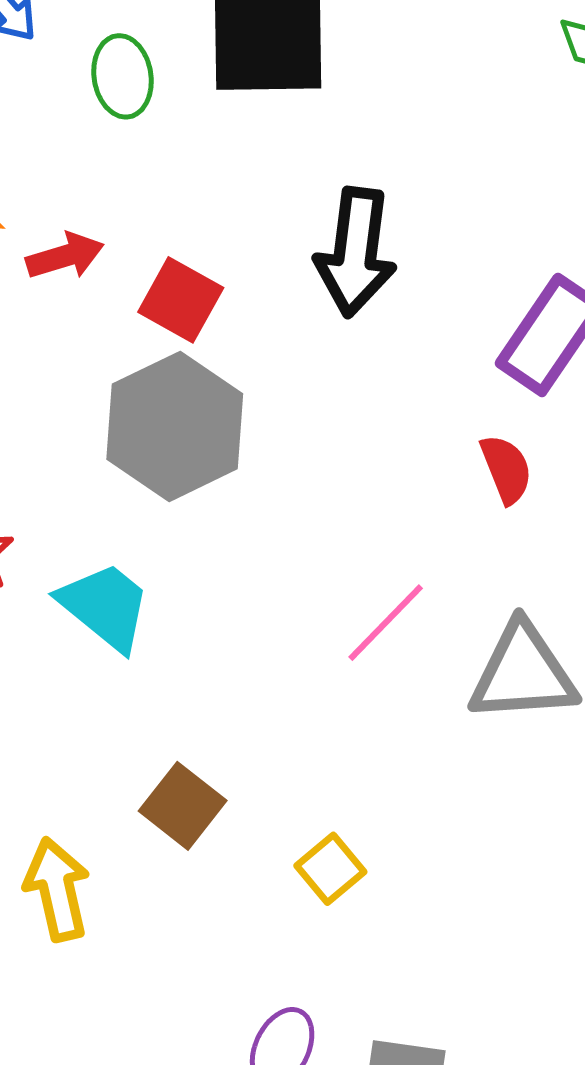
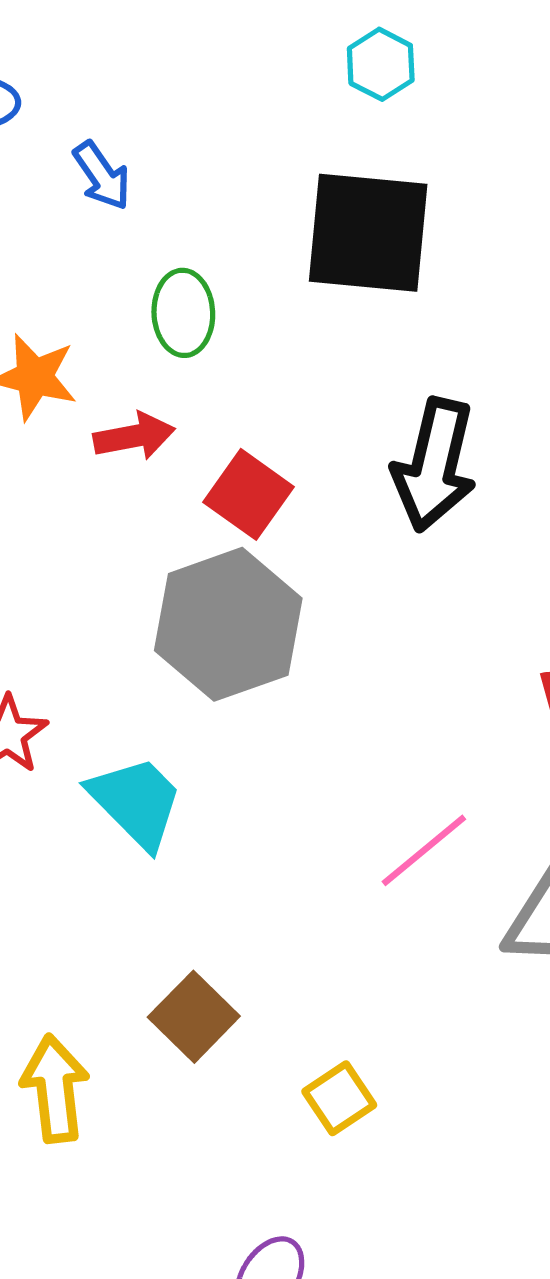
green ellipse: (122, 76) -> (183, 313), moved

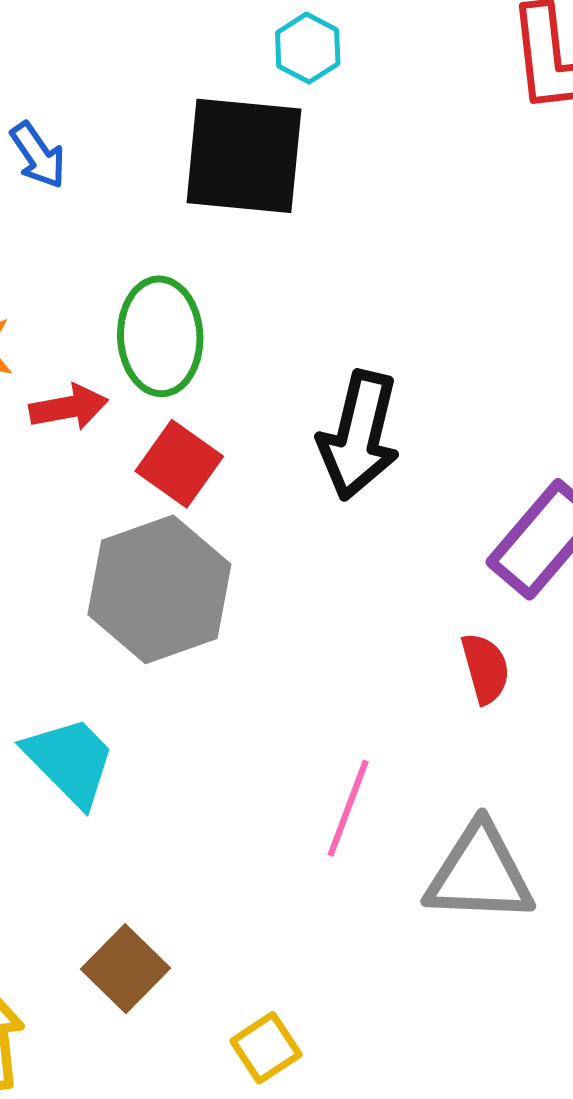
black square: (368, 233) -> (244, 156), moved
green ellipse: (183, 313) -> (160, 336), moved, size x1.4
pink line: (424, 850) -> (348, 808), turned -30

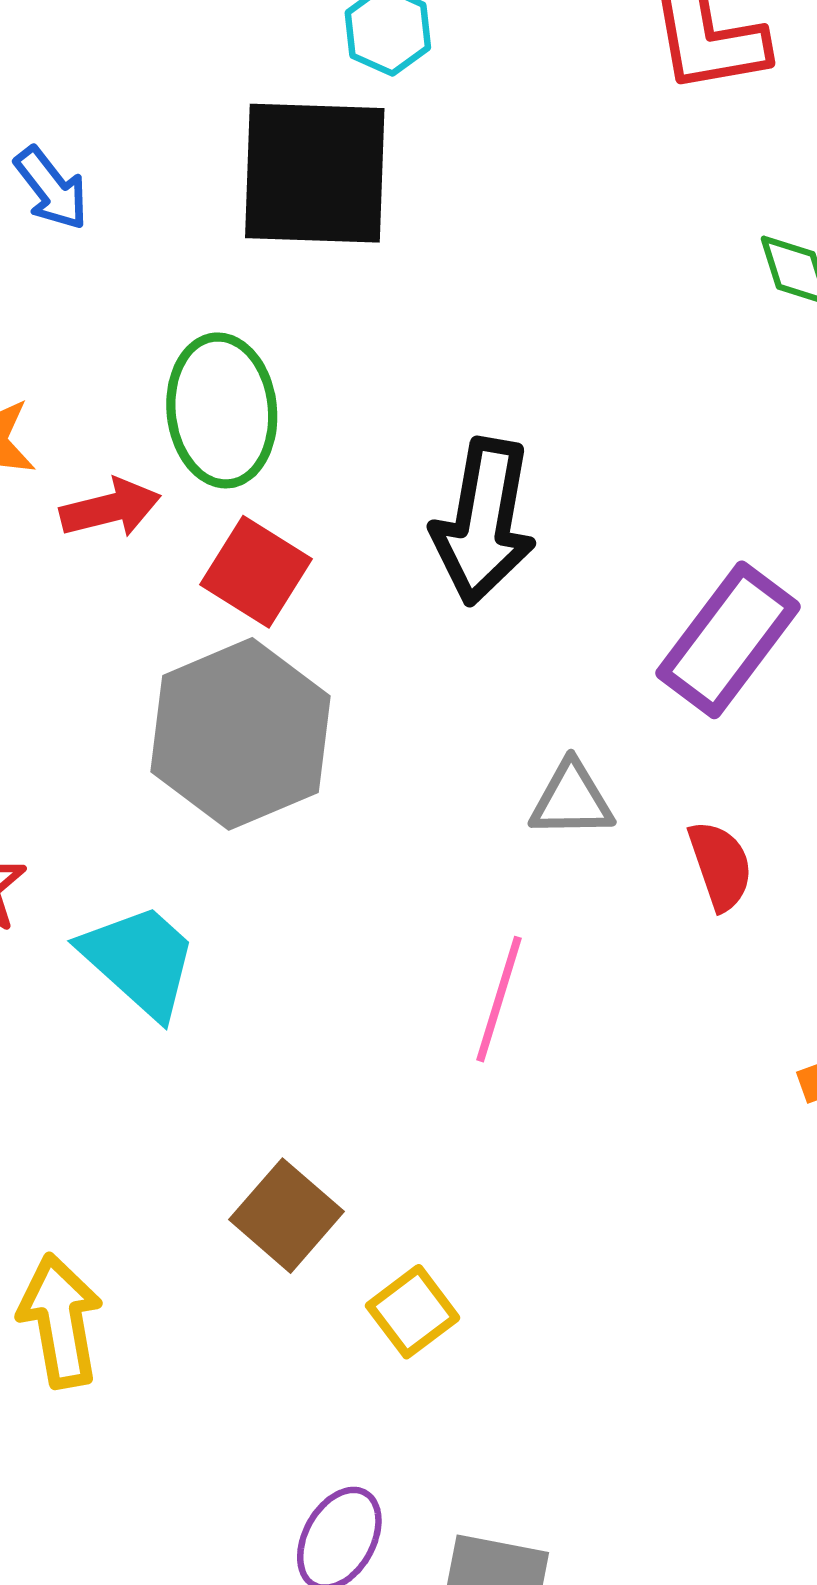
red semicircle: (485, 668) -> (720, 865), moved
gray triangle: (480, 874) -> (572, 800), moved, size x0.6
brown square: (125, 969) -> (287, 1216), moved

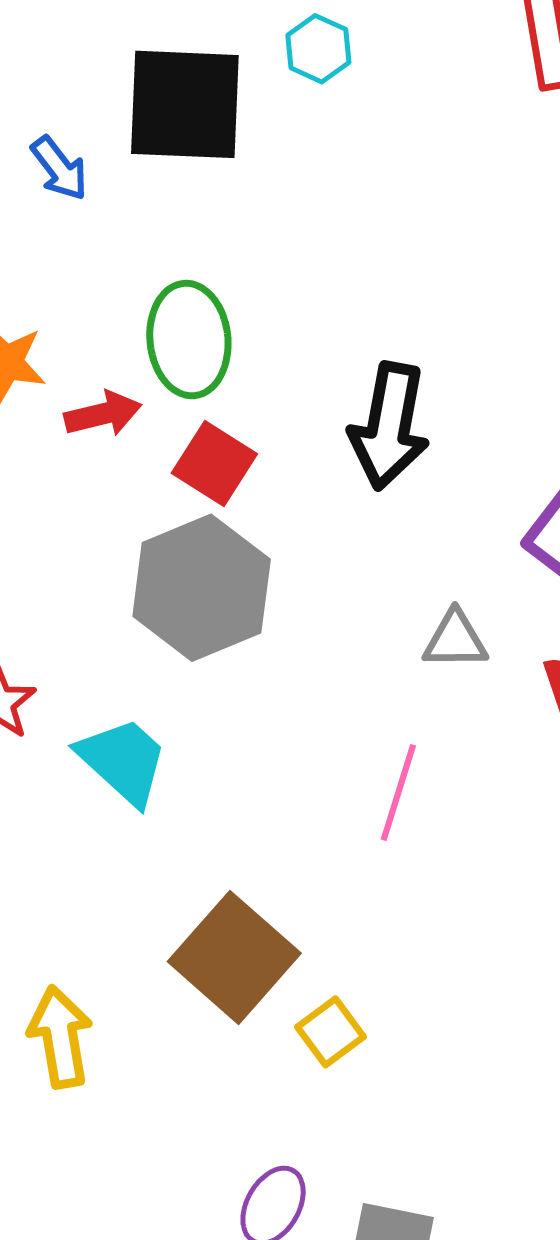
black square: (315, 173) -> (185, 104), moved
brown square: (287, 1216) -> (234, 957), size x1.5

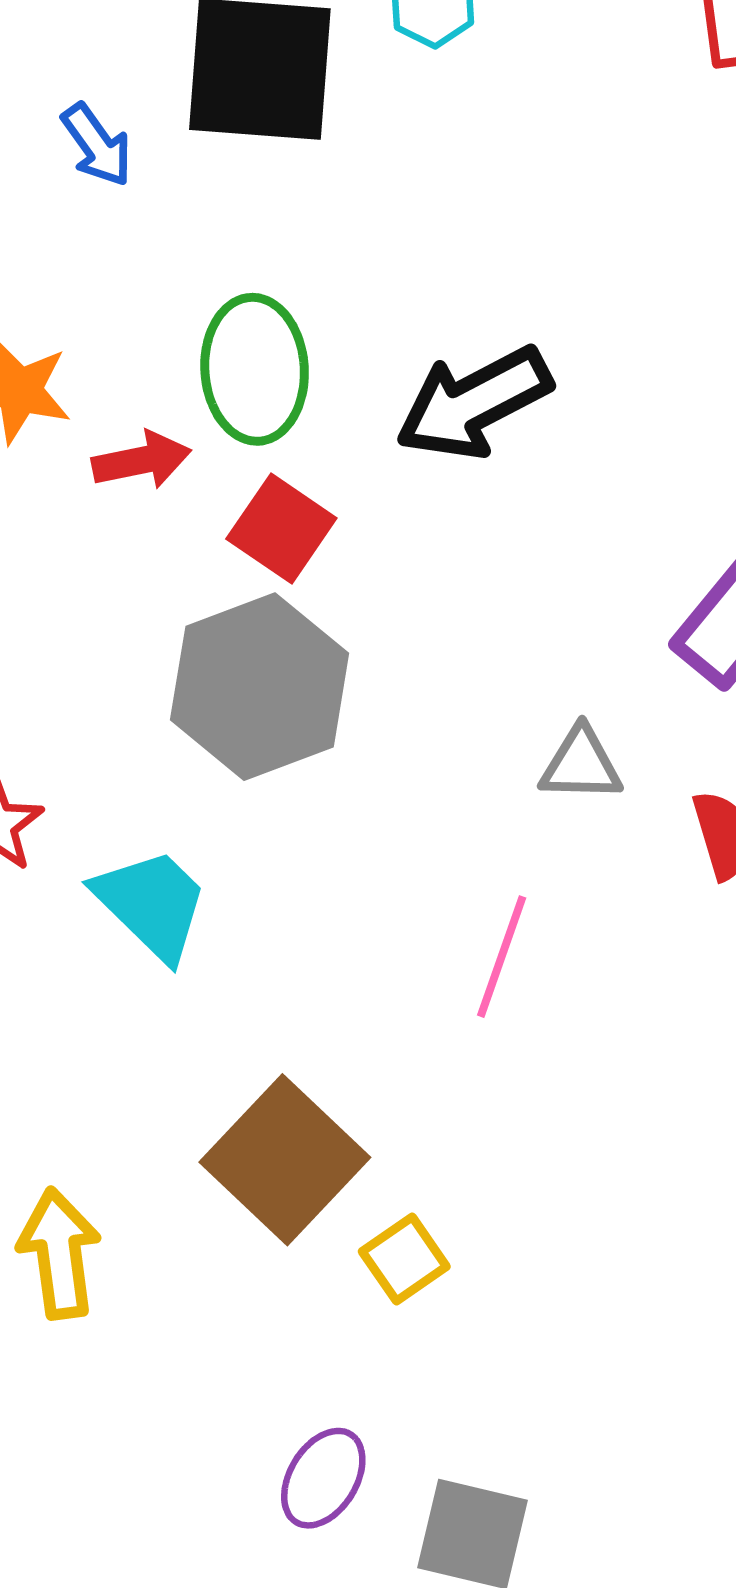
black arrow: (389, 426) -> (474, 403), moved, turned 50

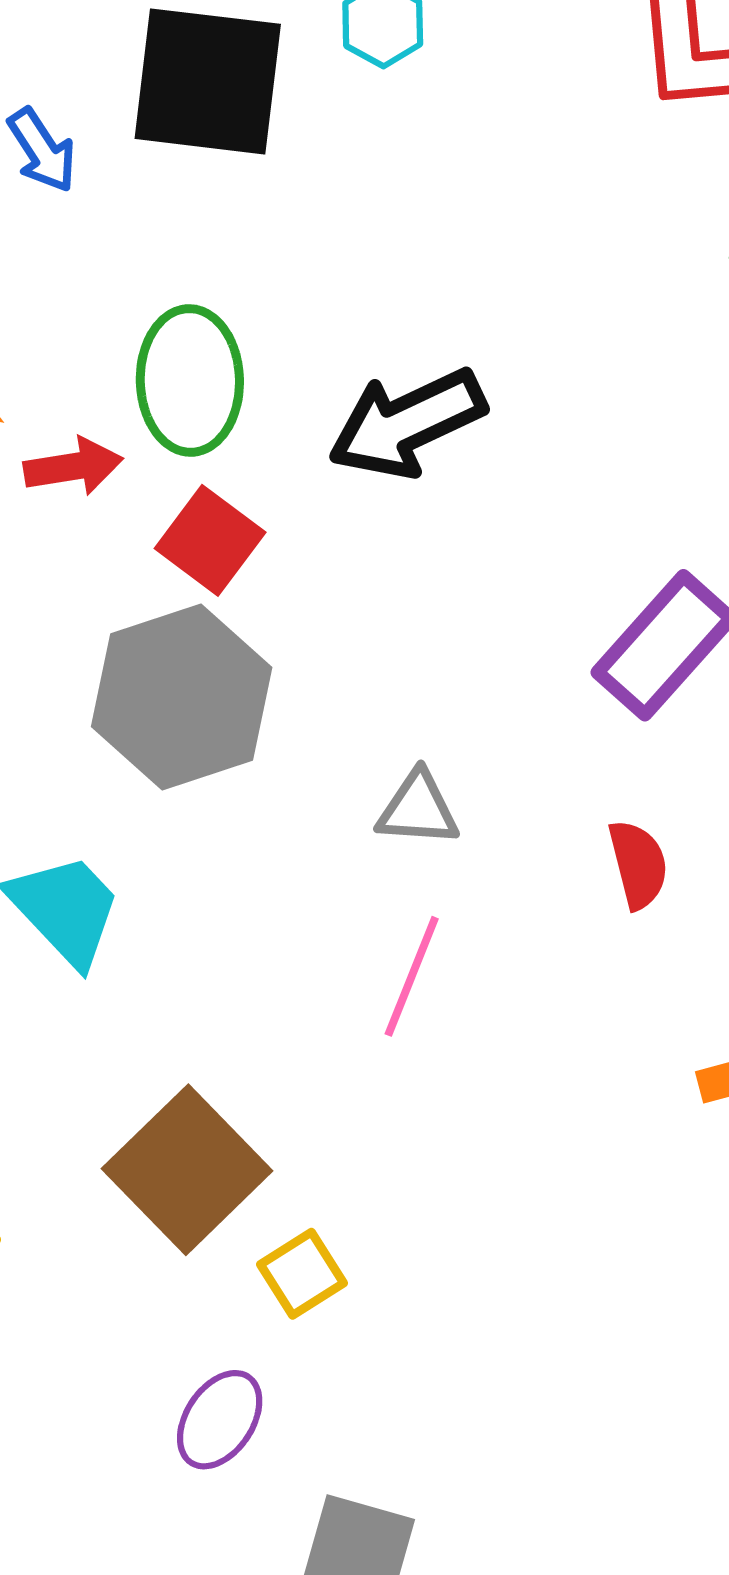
gray triangle: (581, 764) -> (418, 809), moved
purple ellipse: (323, 1478) -> (220, 1420), moved

